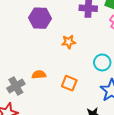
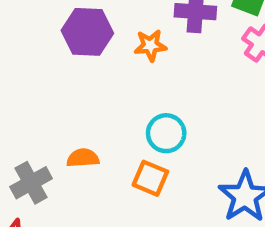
orange star: (69, 42) -> (150, 45), moved
cyan circle: (102, 62) -> (166, 133), moved

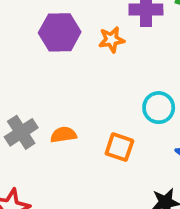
cyan circle: (166, 133) -> (159, 108), moved
gray cross: (31, 183) -> (21, 132), moved

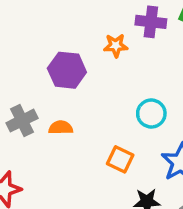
purple hexagon: (60, 32) -> (67, 70), moved
orange square: (119, 147) -> (120, 159), moved

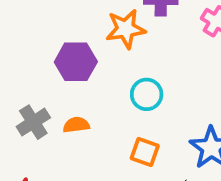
orange star: (116, 46) -> (126, 29), size x1.5
cyan circle: (151, 114) -> (147, 94), moved

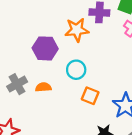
cyan circle: (147, 94) -> (76, 70), moved
orange square: (145, 152) -> (90, 96), moved

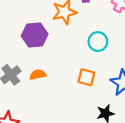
cyan circle: (76, 70) -> (98, 42), moved

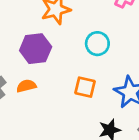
purple hexagon: (35, 35) -> (36, 49), moved

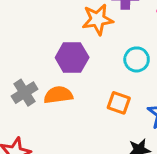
orange semicircle: (26, 86) -> (58, 95), size x1.4

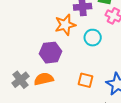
cyan circle: (137, 59) -> (93, 38), moved

